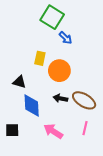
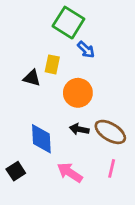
yellow rectangle: (40, 58) -> (52, 64), moved
black triangle: (19, 82) -> (32, 78), moved
black square: (12, 130) -> (16, 171), turned -32

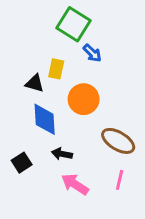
black arrow: (79, 129) -> (62, 154), moved
blue diamond: (41, 139) -> (45, 119), moved
black square: (16, 171) -> (22, 163), moved

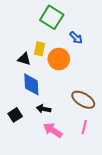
blue arrow: (92, 53) -> (76, 38), moved
orange circle: (84, 99) -> (59, 59), moved

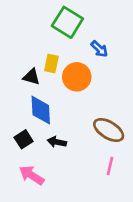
black square: (15, 115) -> (24, 139), moved
pink arrow: (53, 130) -> (32, 175), moved

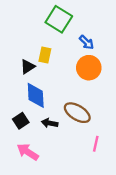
black triangle: (32, 77) -> (28, 67), turned -49
orange circle: (77, 77) -> (89, 68), moved
brown ellipse: (109, 130) -> (77, 113), moved

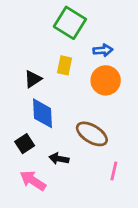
blue arrow: (86, 42) -> (103, 50), turned -49
yellow rectangle: (45, 55) -> (64, 65), moved
black arrow: (50, 123) -> (59, 159), moved

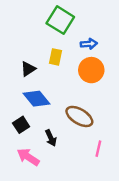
blue diamond: (43, 113) -> (37, 99), turned -36
black arrow: (59, 159) -> (51, 138), turned -126

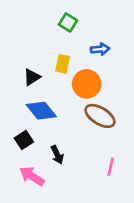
green square: (60, 20) -> (68, 22), size x0.6
orange circle: (91, 70) -> (87, 84), moved
brown ellipse: (79, 116) -> (100, 116), moved

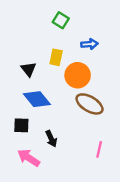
black triangle: (32, 77) -> (29, 69), turned -35
black square: (24, 140) -> (21, 125), turned 35

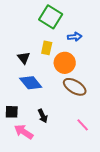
green square: (61, 20) -> (51, 17), size x1.6
black square: (21, 125) -> (12, 112), moved
pink line: (99, 149) -> (83, 125), turned -56

